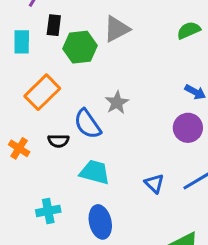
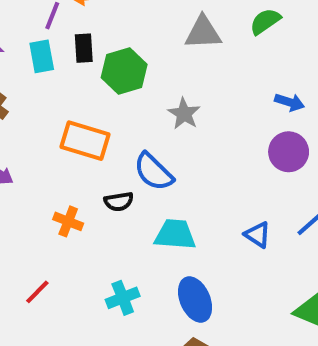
gray triangle: (117, 29) -> (203, 33), moved, turned 36
cyan rectangle: (22, 42) -> (42, 56), moved
orange rectangle: (42, 92) -> (85, 141), turned 72
gray star: (117, 103) -> (184, 114), moved

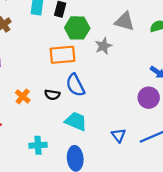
gray star: (184, 114) -> (103, 46), moved
orange rectangle: (85, 141) -> (62, 55), moved, turned -40

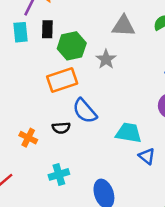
cyan trapezoid: (76, 121) -> (129, 133), moved
cyan cross: (38, 145) -> (59, 174), moved

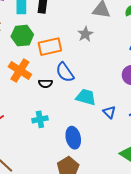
green hexagon: (72, 46) -> (22, 36), moved
cyan trapezoid: (129, 133) -> (86, 97), moved
orange cross: (28, 138) -> (20, 70), moved, size x1.6

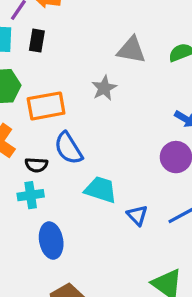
cyan cross: (40, 119) -> (31, 195), moved
blue ellipse: (73, 138) -> (51, 241), moved

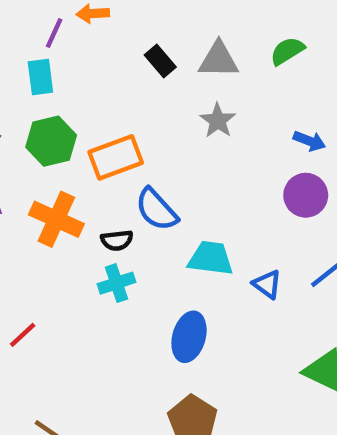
black rectangle: (37, 41) -> (160, 61), moved, turned -40
gray star: (104, 88) -> (218, 121), moved
blue ellipse: (51, 241) -> (189, 337), moved, turned 36

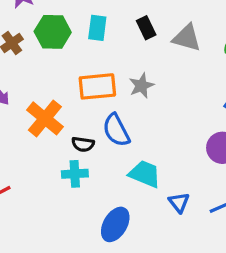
cyan rectangle: (40, 77) -> (97, 28), moved
gray star: (218, 121) -> (141, 86), moved
green hexagon: (51, 141) -> (53, 32), moved

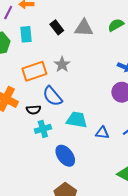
cyan cross: (75, 174) -> (43, 129), moved
blue triangle: (179, 202) -> (102, 133), turned -32
blue ellipse: (115, 224) -> (65, 156), turned -55

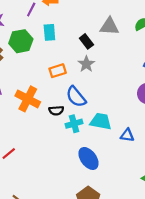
black rectangle: (57, 27) -> (86, 41), moved
orange rectangle: (34, 71) -> (58, 71), size x0.7
cyan cross: (43, 129) -> (74, 124), moved

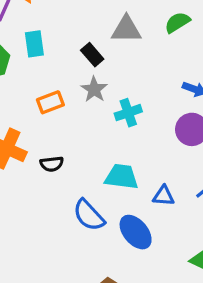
blue semicircle: (76, 97) -> (89, 215), moved
cyan cross: (74, 124) -> (128, 113), moved
blue ellipse: (88, 158) -> (136, 232), moved

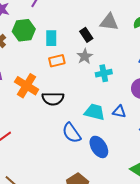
cyan rectangle: (34, 44) -> (51, 38), moved
black semicircle: (52, 164) -> (53, 99), size x1.5
blue triangle: (164, 196) -> (119, 112), moved

